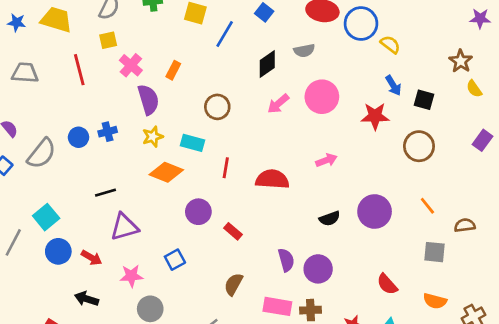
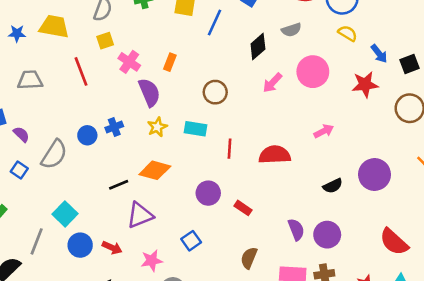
yellow semicircle: (390, 44) -> (348, 33), moved
black square: (424, 100) -> (409, 64), turned -30
orange diamond: (166, 172) -> (155, 170), moved
red semicircle: (387, 284) -> (394, 242), size x1.4

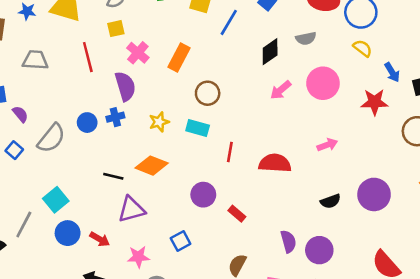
orange rectangle: (170, 62) -> (179, 58), size x1.5
purple semicircle: (149, 92) -> (125, 86), moved
brown circle: (215, 92) -> (208, 93), moved
black line: (119, 185) -> (113, 176), turned 30

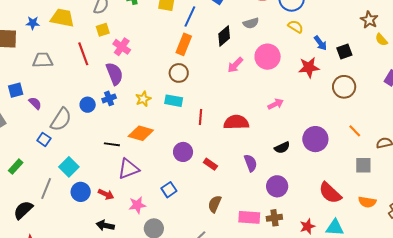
orange rectangle: (179, 58) -> (184, 44), moved
blue square: (14, 150) -> (44, 139), moved
purple semicircle: (288, 241) -> (251, 163), moved

